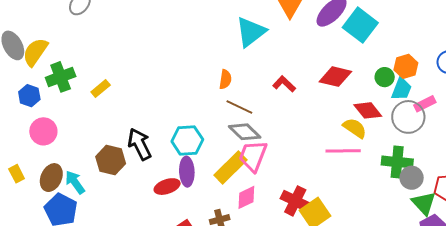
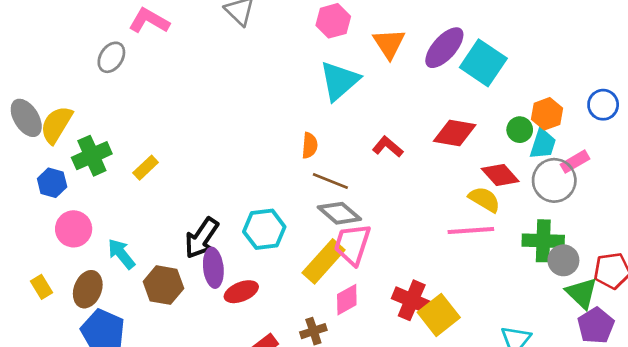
black arrow: (140, 144) -> (202, 238), turned -116
brown hexagon: (111, 160) -> (163, 285), moved
purple ellipse: (187, 172) -> (213, 268), moved
cyan arrow: (75, 182) -> (121, 254), moved

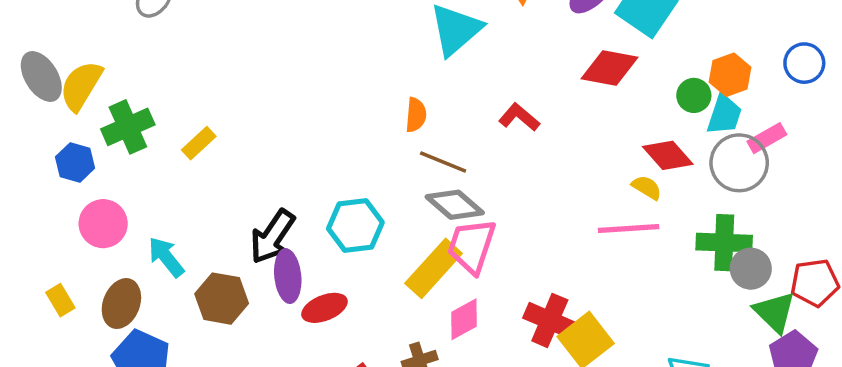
red diamond: (455, 133) -> (610, 68), moved
yellow semicircle: (484, 199) -> (647, 187), size x0.7

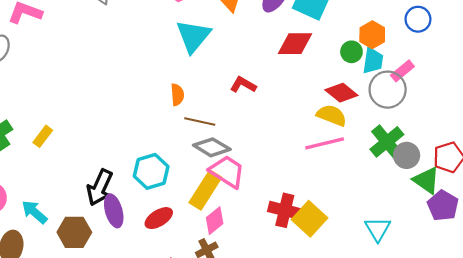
yellow semicircle: (647, 187) -> (332, 115), size x1.5
green cross: (724, 243) -> (387, 142), turned -32
pink trapezoid: (472, 246) -> (227, 172), turned 114
red ellipse: (324, 308) -> (159, 218), moved
pink diamond: (464, 319) -> (215, 221), moved

